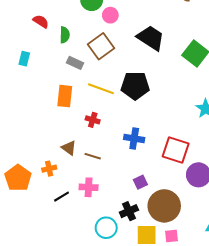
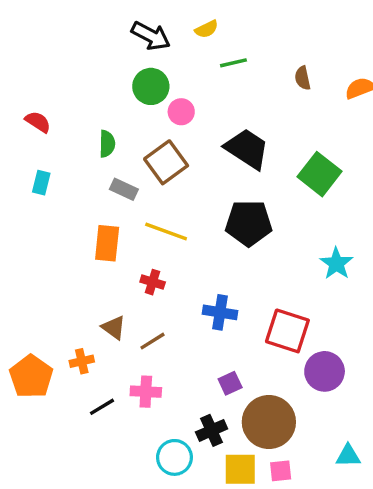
red semicircle: (41, 21) -> (38, 122), moved
black pentagon: (135, 86) -> (249, 223), moved
brown line: (93, 156) -> (153, 341), turned -49

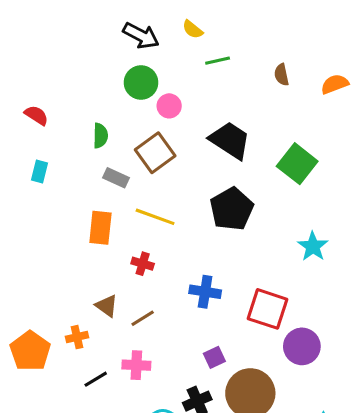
yellow semicircle: (206, 29) -> (193, 29), turned 65
black pentagon: (249, 223) -> (232, 209), turned -30

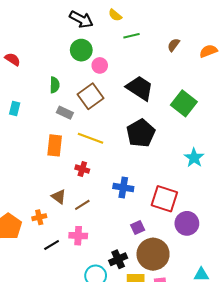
brown semicircle: (282, 75) -> (174, 45), turned 48
red semicircle: (36, 115) -> (13, 59), moved
purple square: (214, 357) -> (138, 227), moved

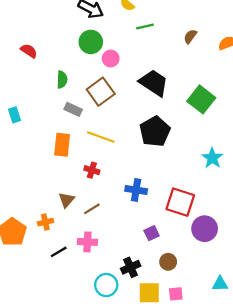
red semicircle: (13, 59) -> (29, 51), moved
cyan rectangle: (15, 109) -> (15, 115), moved, turned -32
brown triangle: (59, 197) -> (66, 200), turned 35
brown circle: (153, 254) -> (168, 262), size x0.5

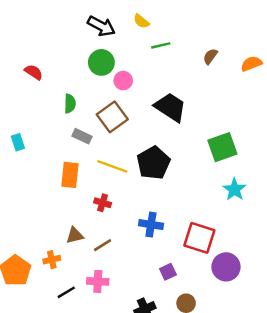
green square: (201, 99) -> (222, 147), moved, turned 32
black pentagon: (155, 131) -> (153, 163), moved
brown triangle: (66, 200) -> (75, 235), turned 35

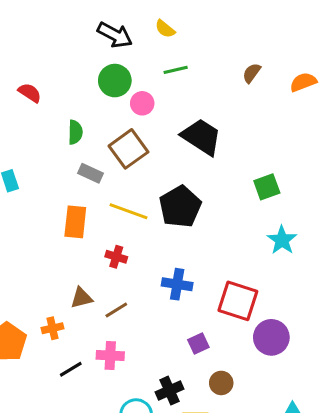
green line: (161, 45) -> (176, 70), moved
green square: (222, 147) -> (267, 187), size x0.7

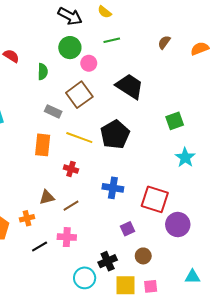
green semicircle: (75, 132) -> (43, 72), moved

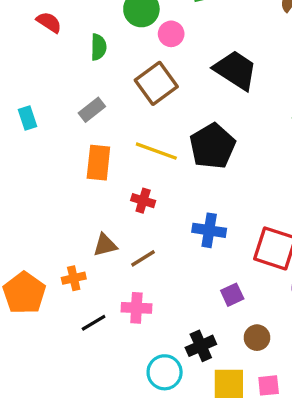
gray rectangle: (53, 111) -> (92, 110), moved, turned -63

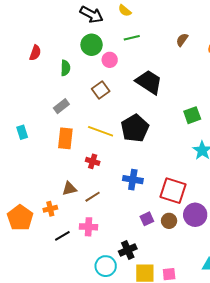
red semicircle: (49, 22) -> (35, 53), turned 77
brown square: (156, 83) -> (101, 90), size x0.7
cyan rectangle: (27, 118) -> (22, 132), moved
brown circle: (257, 338) -> (169, 221), moved

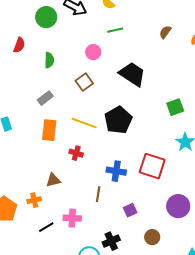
green circle: (92, 45) -> (46, 17), moved
red square: (173, 191) -> (152, 166), moved
brown line: (93, 197) -> (98, 194), moved, turned -49
brown circle: (169, 221) -> (152, 237), moved

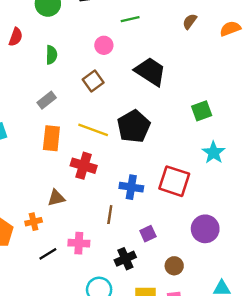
red cross: (76, 153) -> (84, 166), size x1.5
black cross: (111, 241) -> (125, 259), moved

